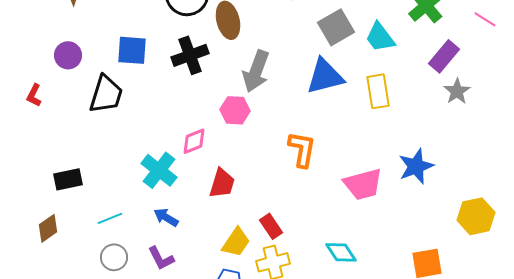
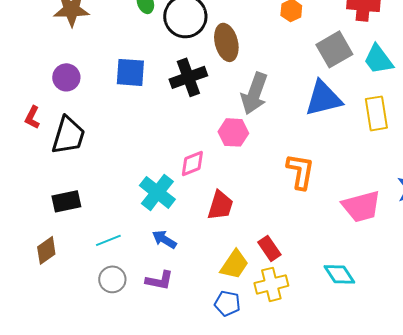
black trapezoid: (106, 94) -> (68, 135), moved
purple L-shape: (161, 258) -> (159, 280), turned -52

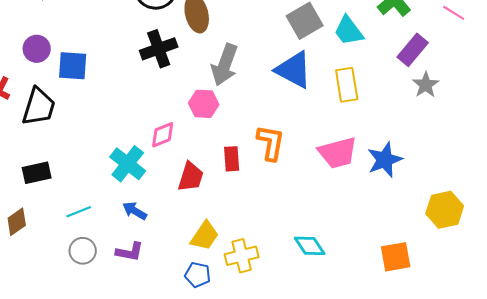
blue square: (130, 72) -> (73, 66), moved
blue triangle: (323, 98) -> (294, 70), turned 42
pink trapezoid: (361, 206) -> (338, 153), moved
red rectangle: (269, 248) -> (232, 159), moved, turned 30

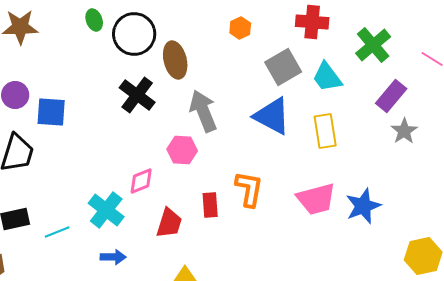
black cross: (159, 49) -> (137, 95), turned -33
gray arrow: (225, 65) -> (203, 111), turned 138
blue arrow: (135, 211) -> (113, 257), turned 150
cyan line: (79, 212) -> (57, 232), moved

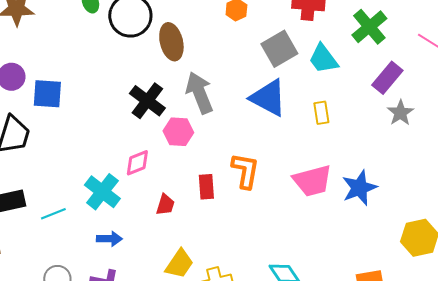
black cross: (137, 95) -> (147, 101), moved
yellow rectangle: (325, 131) -> (321, 113), size x0.7
red trapezoid: (169, 223) -> (165, 205), size x0.7

